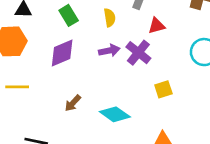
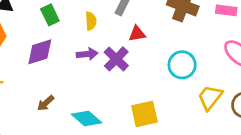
yellow square: (163, 89) -> (144, 114), moved, size x1.5

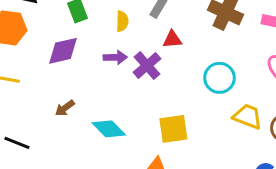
yellow trapezoid: (210, 97) -> (248, 116), turned 68

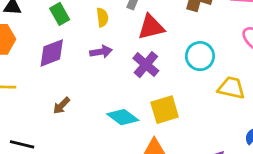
red triangle: (172, 39) -> (151, 27), size x1.5
purple cross: (147, 65) -> (146, 65), moved
cyan diamond: (109, 129) -> (123, 117), moved

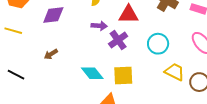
purple arrow: (101, 52) -> (99, 26), moved

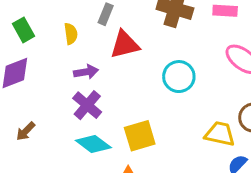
purple cross: (118, 40) -> (87, 105), moved
yellow trapezoid: (175, 72) -> (220, 134), moved

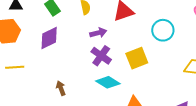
brown arrow: (26, 131) -> (61, 88), moved, turned 120
yellow square: (140, 136) -> (137, 58), moved

